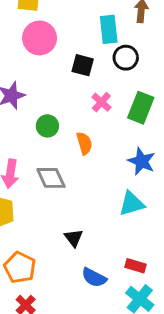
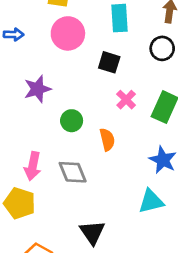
cyan rectangle: (109, 29) -> (119, 18), moved
black circle: (126, 58) -> (162, 48), moved
black triangle: (74, 238) -> (92, 232), size x1.4

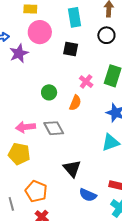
purple star: (37, 89) -> (19, 53), moved
pink cross: (126, 100) -> (86, 82), moved
orange semicircle: (107, 140) -> (75, 103), turned 42
pink arrow: (33, 166) -> (25, 127), turned 78

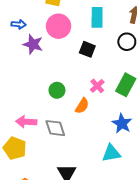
purple star: (19, 53) -> (33, 44), turned 30

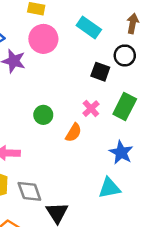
cyan rectangle: (97, 17) -> (89, 27), turned -54
black square: (87, 49) -> (100, 72), moved
gray diamond: (55, 128) -> (29, 191), moved

